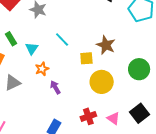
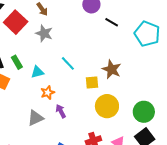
cyan triangle: (32, 48) -> (37, 72), turned 40
green circle: (139, 69) -> (144, 112), moved
gray triangle: (12, 83) -> (35, 118), moved

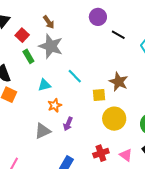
red square: (16, 22) -> (22, 35), size x0.6
gray star: (44, 33) -> (51, 46), size x1.4
green rectangle: (17, 62) -> (28, 56), moved
purple arrow: (61, 111) -> (68, 124), turned -128

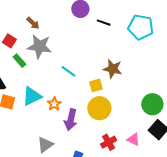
cyan triangle: (44, 85) -> (32, 96), moved, size x1.5
yellow circle: (114, 119) -> (99, 108), moved
purple arrow: (68, 124) -> (71, 120), size x1.5
gray triangle: (43, 131) -> (45, 145), moved

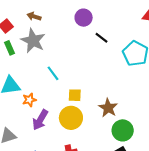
brown arrow: (33, 23) -> (34, 16), turned 136
brown star: (113, 69) -> (108, 108), moved

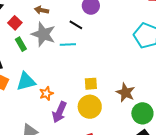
black line: (101, 38) -> (76, 25), moved
cyan line: (53, 73) -> (68, 45), moved, turned -49

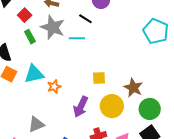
yellow circle: (90, 107) -> (112, 106), moved
purple arrow: (59, 112) -> (81, 107), moved

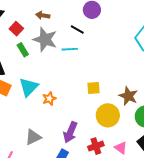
cyan triangle: (34, 74) -> (29, 87), turned -30
purple arrow: (81, 107) -> (70, 132), moved

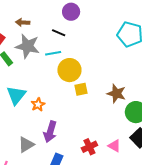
yellow circle: (108, 115) -> (69, 70), moved
purple arrow: (70, 132) -> (50, 132), moved

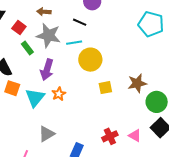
yellow square: (81, 89) -> (105, 88), moved
brown star: (116, 93) -> (137, 83), turned -30
cyan triangle: (16, 95) -> (35, 98), moved
purple arrow: (50, 132) -> (47, 70), moved

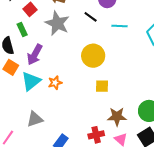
cyan line: (74, 43) -> (120, 26), moved
green rectangle: (27, 48) -> (22, 30), moved
purple arrow: (47, 70) -> (35, 55), moved
brown star: (137, 83) -> (117, 117), moved

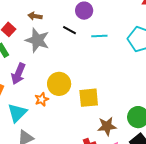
yellow circle: (93, 56) -> (59, 84), moved
cyan triangle: (31, 81) -> (17, 113), moved
yellow square: (102, 86) -> (89, 98), size x1.5

